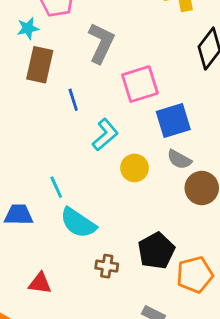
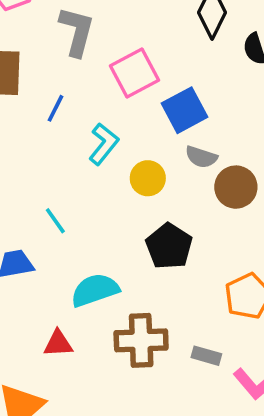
blue line: (73, 100) -> (56, 108), turned 55
cyan semicircle: (78, 223) -> (95, 290), moved, turned 138
black pentagon: (156, 251) -> (169, 246), moved
brown cross: (107, 266) -> (141, 340), moved, size x1.8

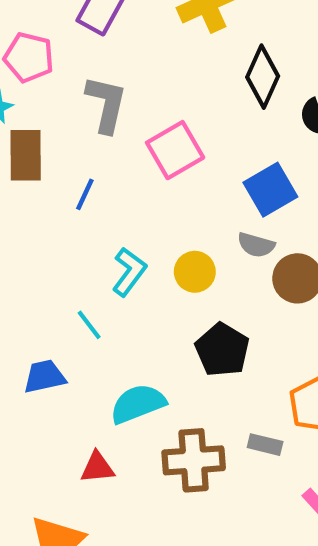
blue square: (184, 110) -> (270, 190), moved
cyan L-shape: (104, 144) -> (129, 272), moved
gray rectangle: (206, 356) -> (265, 445), moved

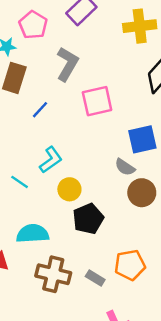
yellow circle: (195, 272) -> (69, 189), moved
cyan line: (89, 325) -> (20, 182), turned -36

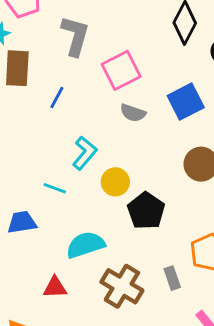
gray semicircle: (125, 167) -> (133, 113), moved
brown cross: (53, 274) -> (122, 286), turned 32
gray rectangle: (95, 278) -> (172, 278), turned 54

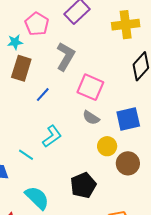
pink square: (121, 70) -> (90, 87), turned 36
yellow circle: (115, 182) -> (107, 146), moved
cyan semicircle: (85, 245) -> (37, 198), turned 48

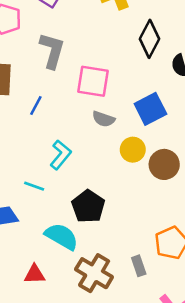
black pentagon: (83, 185) -> (88, 206), moved

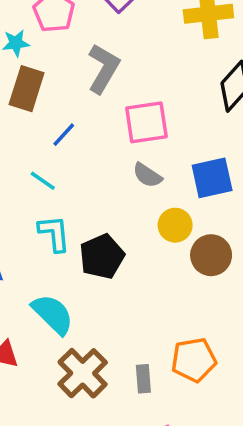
pink square: (93, 81) -> (146, 122), turned -32
cyan L-shape: (61, 155) -> (54, 233), moved, turned -60
cyan line: (34, 186) -> (43, 181), moved
black pentagon: (88, 206) -> (102, 256), moved

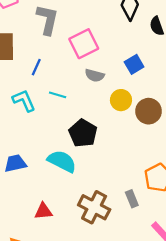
blue square: (212, 178) -> (134, 64), size x0.7
cyan line: (43, 181) -> (58, 95), moved
cyan L-shape: (54, 233) -> (24, 101), moved
cyan semicircle: (53, 314) -> (62, 161), moved

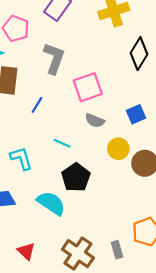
cyan line: (58, 95) -> (62, 143), moved
cyan L-shape: (24, 101) -> (21, 158), moved
red triangle: (43, 211) -> (26, 251), turned 42

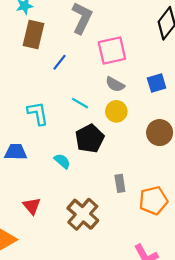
yellow circle: (118, 149) -> (116, 111), moved
cyan semicircle: (51, 203) -> (62, 161), size x0.6
gray rectangle: (117, 250) -> (120, 183), moved

